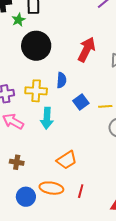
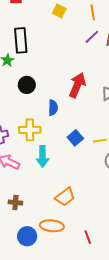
black circle: (36, 46) -> (27, 85), size x0.6
blue semicircle: (61, 80) -> (53, 108), moved
red line: (81, 191) -> (88, 237), moved, turned -32

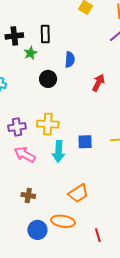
black rectangle: (21, 40) -> (45, 34), size x0.7
red arrow: (77, 85) -> (98, 83), size x0.7
blue semicircle: (53, 108) -> (70, 60), moved
blue square: (75, 138) -> (85, 142), moved, turned 35

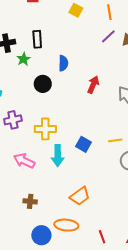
purple cross: (17, 127) -> (13, 120), moved
blue square: (85, 142) -> (84, 144), turned 35

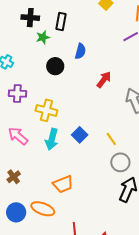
yellow line: (115, 140) -> (111, 139), turned 48
brown cross: (30, 201) -> (14, 177), turned 32

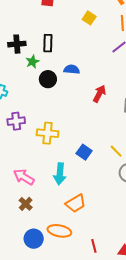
blue semicircle: (80, 51) -> (72, 69), turned -91
black circle: (55, 66) -> (48, 79), moved
pink arrow: (18, 136) -> (24, 177), moved
cyan arrow: (52, 139) -> (60, 174), moved

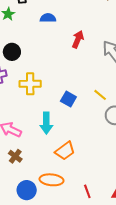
black circle: (48, 79) -> (12, 52), moved

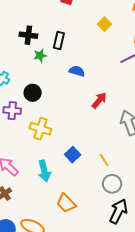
cyan arrow: (46, 123) -> (44, 171), turned -30
orange trapezoid: (65, 151) -> (66, 203), moved, turned 65

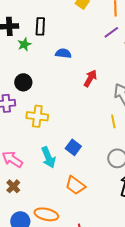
blue square: (73, 155) -> (73, 147), moved
yellow line: (104, 160) -> (113, 121), moved, turned 32

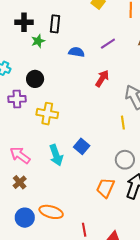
purple line: (111, 32) -> (108, 44), moved
orange trapezoid: (75, 185) -> (105, 188), moved, turned 75

